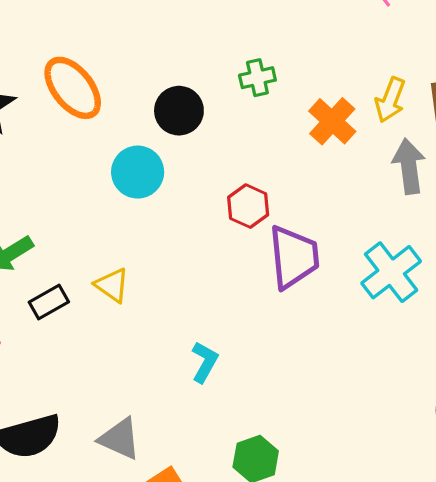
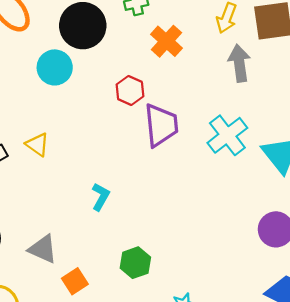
black circle: (179, 111) -> (83, 26), size x1.4
orange cross: (332, 121) -> (166, 41), moved

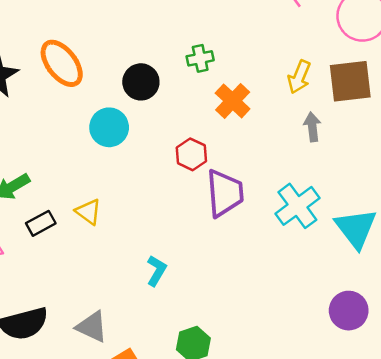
black circle: (83, 26) -> (141, 82), size x0.7
gray arrow: (239, 63) -> (312, 127), size x0.7

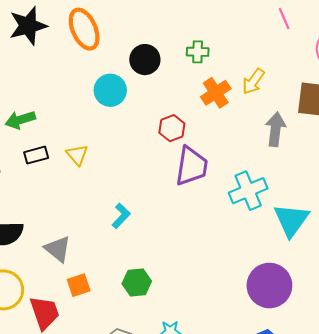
yellow arrow: (299, 77) -> (253, 81), moved
gray arrow: (312, 127) -> (275, 129), size x1.4
purple circle: (349, 311) -> (269, 286), size x1.4

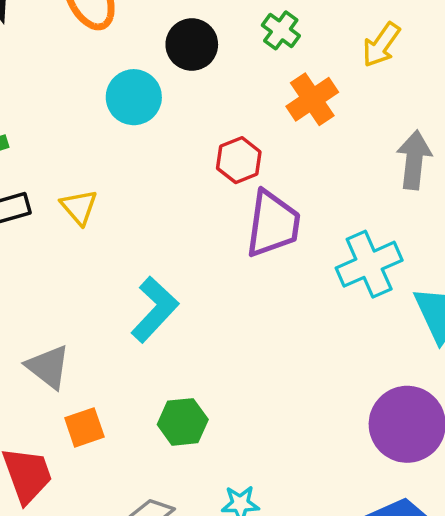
green cross: (198, 52) -> (281, 30), turned 35
yellow arrow: (253, 81) -> (381, 45), moved
cyan L-shape: (121, 216) -> (155, 309), size x1.5

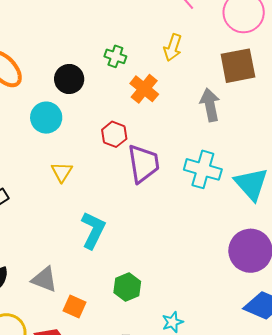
yellow triangle: (79, 207) -> (62, 172), moved, turned 30
cyan cross: (369, 264) -> (203, 169), turned -33
orange square: (84, 427) -> (74, 306), turned -30

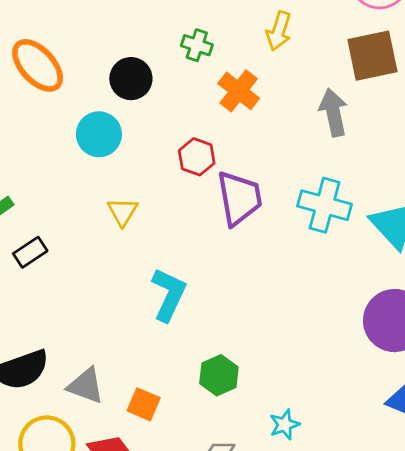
gray triangle: (44, 279) -> (86, 386), moved

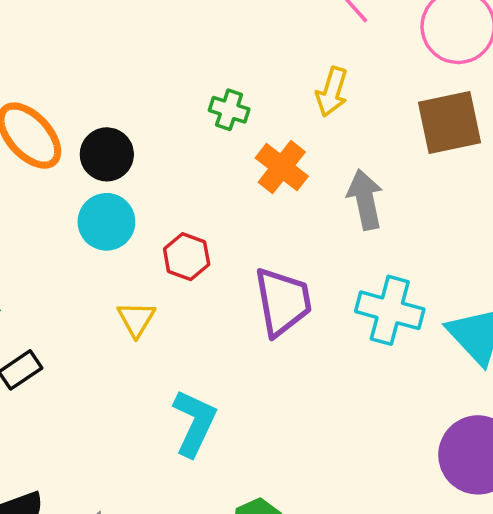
black circle: (131, 79) -> (107, 154), moved
gray arrow: (333, 112) -> (365, 200), moved
red hexagon: (197, 157) -> (187, 257), moved

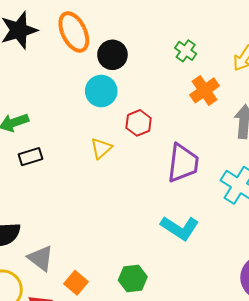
cyan L-shape: (194, 423) -> (180, 228), moved, turned 81

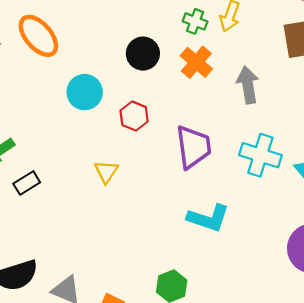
green cross: (186, 51) -> (195, 21), moved
black circle: (112, 55) -> (143, 54), moved
yellow triangle: (101, 148) -> (106, 172), moved

